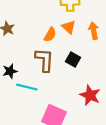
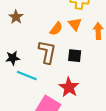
black square: (73, 59) -> (75, 56), turned -32
red star: (90, 95) -> (69, 87), moved

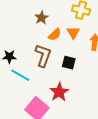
brown star: (16, 17) -> (41, 18), moved

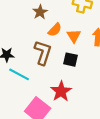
orange triangle: (73, 33) -> (74, 36), moved

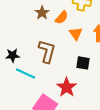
orange semicircle: (55, 30) -> (62, 18), moved
black square: (71, 60) -> (83, 63), moved

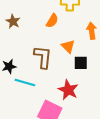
brown star: (42, 13) -> (13, 21), moved
orange triangle: (76, 34) -> (68, 46), moved

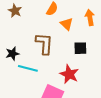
orange triangle: (68, 46) -> (67, 24), moved

